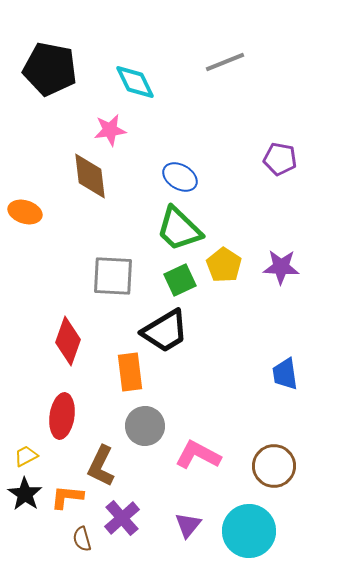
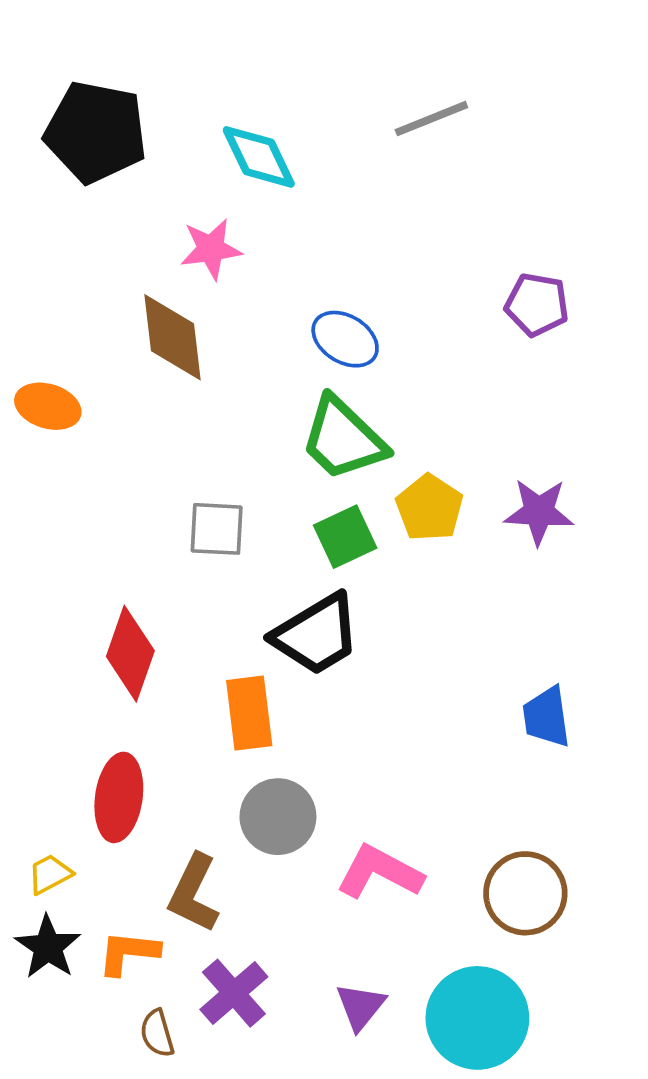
gray square: (113, 276) -> (217, 529), size x0.7

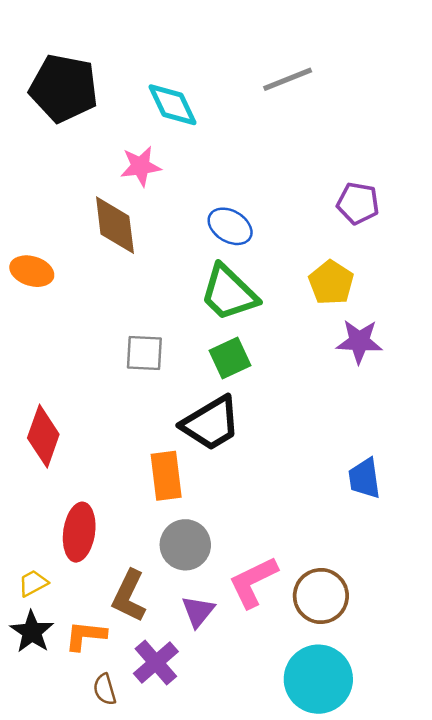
yellow pentagon: (429, 508) -> (331, 283), moved
red diamond: (130, 654) -> (43, 436), moved
pink L-shape: (380, 872) -> (253, 582), turned -54
brown circle: (525, 893) -> (321, 596), moved
purple triangle: (360, 1006) -> (198, 611), moved

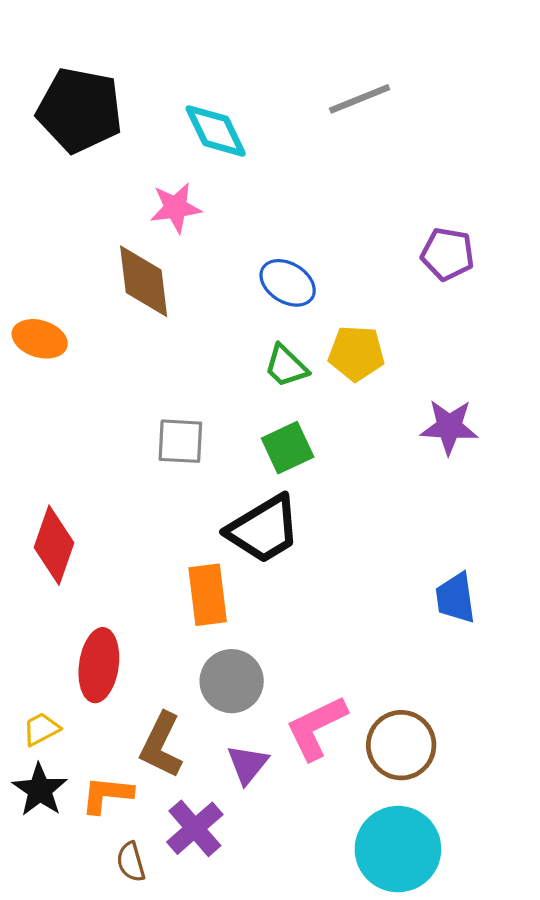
yellow pentagon: (331, 283) -> (356, 353), moved, turned -30
green trapezoid: (229, 293) -> (286, 366), size x0.6

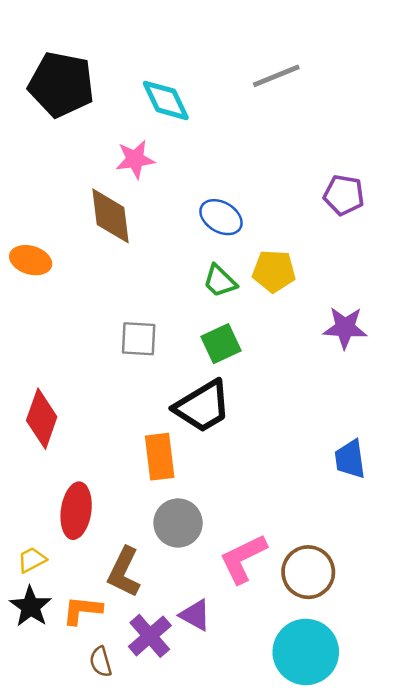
purple triangle: (248, 764) -> (195, 615), moved, turned -40

